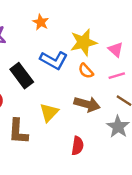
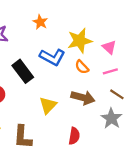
brown L-shape: (18, 131) -> (23, 137), moved

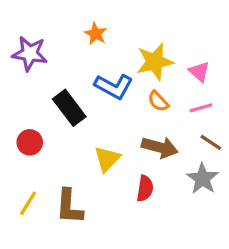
red semicircle: (74, 136) -> (145, 188), moved

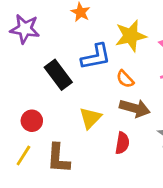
blue L-shape: (114, 86) -> (96, 57), turned -40
orange semicircle: (158, 101) -> (125, 79), moved
red circle: (30, 142) -> (32, 121), moved

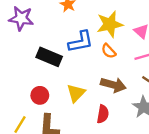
black rectangle: (58, 75) -> (49, 57), turned -30
orange semicircle: (125, 79) -> (109, 51), moved
red circle: (32, 121) -> (40, 95), moved

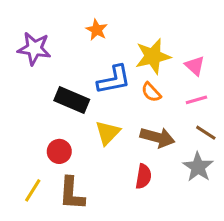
yellow triangle: (76, 93) -> (108, 133), moved

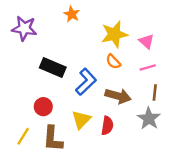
blue L-shape: (114, 80) -> (86, 82), moved, turned -32
yellow triangle: (108, 133) -> (81, 120), moved
brown line: (206, 133) -> (155, 92), turned 63

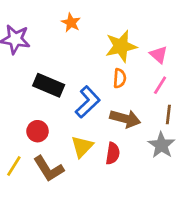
orange semicircle: (113, 62) -> (120, 78), turned -133
pink line: (148, 68) -> (160, 85), turned -42
brown L-shape: (53, 139) -> (49, 169), turned -36

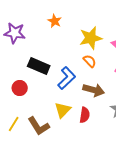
orange semicircle: (120, 78) -> (90, 61), turned -48
red circle: (38, 131) -> (20, 88), moved

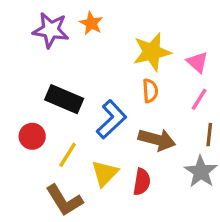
purple star: (15, 33) -> (51, 30), moved
orange semicircle: (90, 61) -> (150, 91), turned 40
yellow line: (14, 124) -> (68, 155), moved

